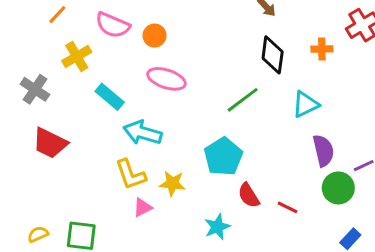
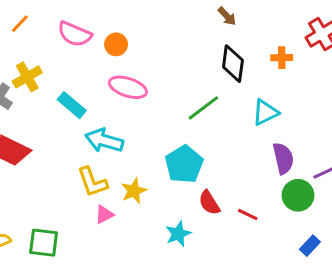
yellow cross: (77, 56) -> (27, 77), moved
yellow star: (172, 183) -> (134, 191), turned -30

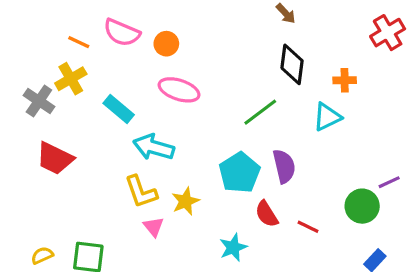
orange line: (20, 24) -> (79, 42), moved, turned 72
orange cross: (282, 58) -> (345, 80), moved
purple semicircle: (283, 158) -> (284, 166), moved
pink triangle: (104, 214) -> (154, 227), turned -42

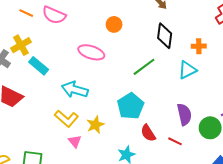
orange line: (79, 42) -> (26, 13), moved
orange circle: (166, 44) -> (114, 24), moved
cyan rectangle: (119, 109) -> (39, 66), moved
purple semicircle: (284, 166) -> (184, 114), moved
yellow L-shape: (141, 192) -> (66, 119), turned -30

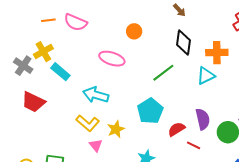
orange line: (26, 13) -> (48, 20), turned -32
orange cross: (199, 46) -> (217, 53), size x1.5
red semicircle: (148, 133) -> (176, 129), moved, turned 90

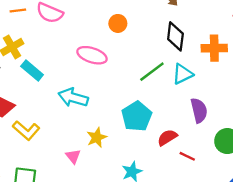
cyan triangle: (206, 76) -> (183, 74), moved
purple semicircle: (203, 119) -> (199, 110), moved
yellow L-shape: (88, 123) -> (26, 130), moved

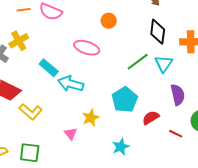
cyan rectangle: (32, 70) -> (49, 68), moved
cyan triangle: (183, 74) -> (164, 64), turned -30
red line: (187, 156) -> (176, 134), moved

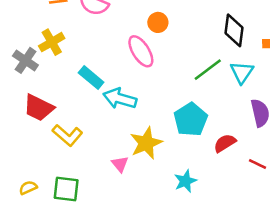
orange circle: (109, 21) -> (158, 22), moved
pink ellipse: (87, 48) -> (141, 51), turned 40
yellow star: (91, 118) -> (146, 143), size x1.4

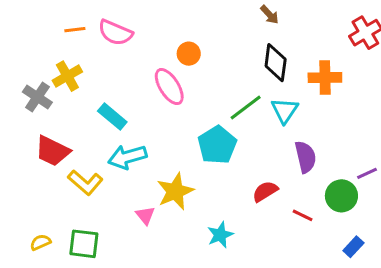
cyan arrow: (120, 98) -> (127, 157), moved, turned -32
cyan pentagon: (191, 119) -> (217, 145), moved

